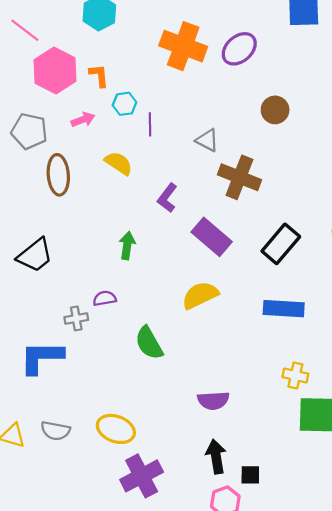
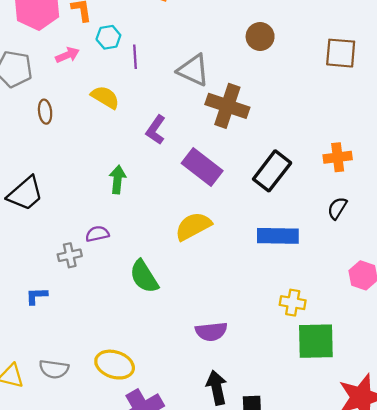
gray triangle: (207, 140) -> (193, 70), size x1.4
brown ellipse: (58, 175) -> (45, 112), size x0.6
blue L-shape: (42, 357) -> (37, 296), size x0.5

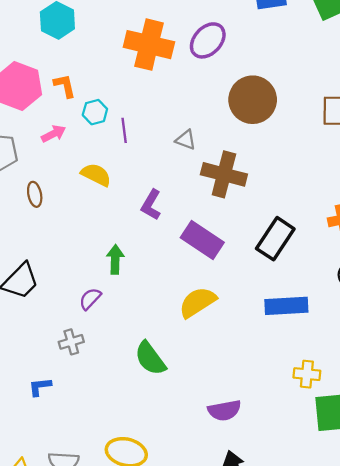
brown circle: (260, 36) -> (253, 100), size x1.6
gray triangle: (193, 70) -> (186, 140), size x0.6
purple semicircle: (97, 234) -> (90, 299), moved, turned -30

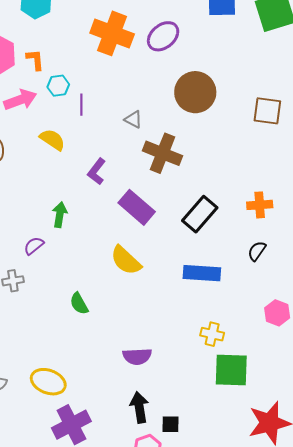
pink arrow: (54, 134) -> (20, 100), size x1.5
yellow semicircle: (198, 302) -> (126, 260), turned -112
green semicircle: (150, 358) -> (79, 304), size x0.7

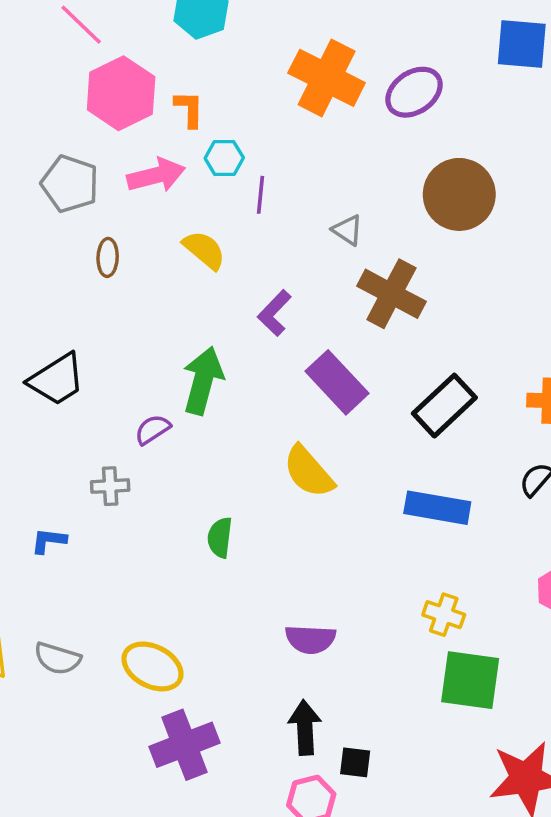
green arrow: (60, 215) -> (203, 381), size x1.5
green semicircle: (79, 304) -> (220, 537), turned 30

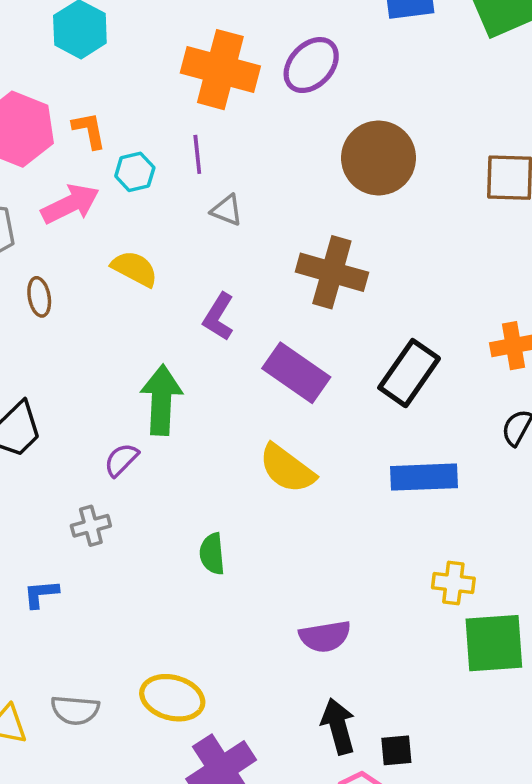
purple line: (260, 195) -> (197, 154), moved
gray triangle: (347, 230) -> (227, 210), moved

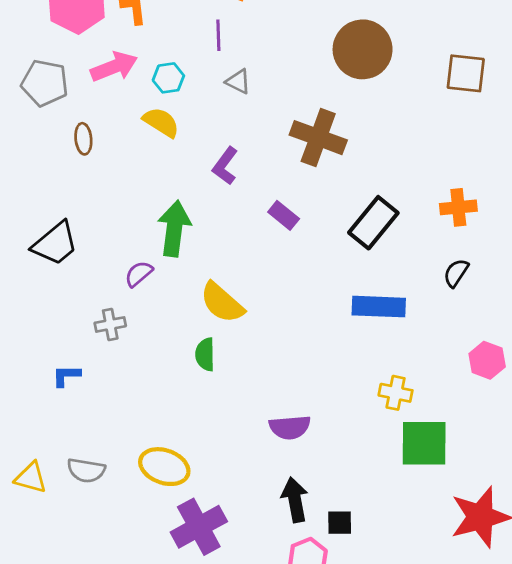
cyan hexagon: (135, 172) -> (168, 78), moved
purple rectangle: (296, 373) -> (284, 215), size x0.6
yellow semicircle: (287, 469) -> (222, 303), moved

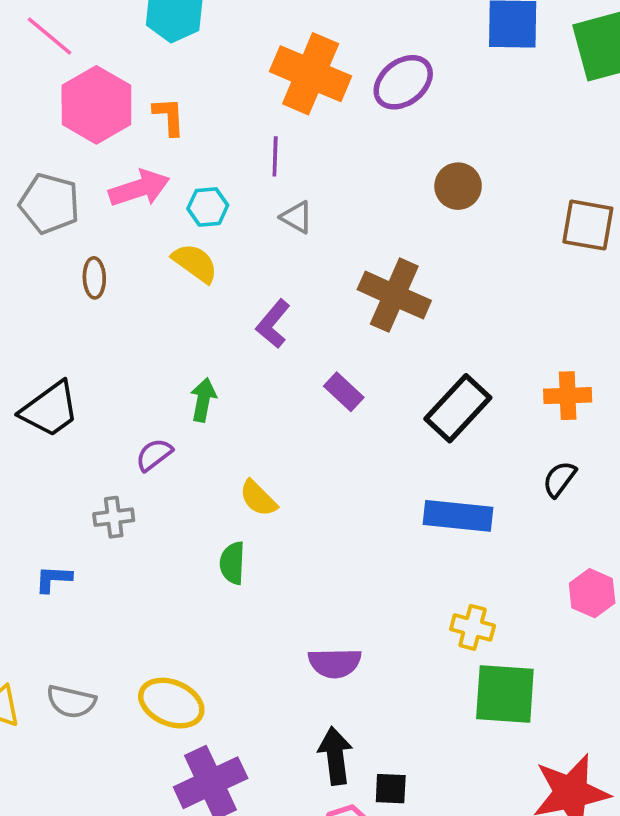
brown circle: (363, 49) -> (458, 186), size x0.6
green arrow: (174, 229) -> (203, 400), size x0.6
yellow semicircle: (222, 303) -> (258, 498), size x0.7

